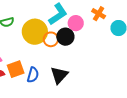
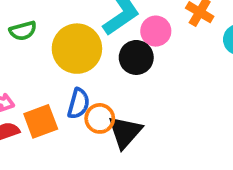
orange circle: (51, 39) -> (100, 118), moved
blue semicircle: (33, 75) -> (79, 104), moved

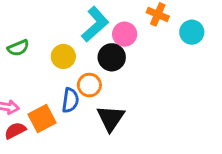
yellow circle: (77, 49) -> (63, 56), size x0.6
orange circle: (100, 118) -> (89, 85), moved

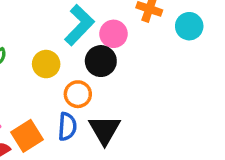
blue semicircle: (70, 100) -> (67, 127), moved

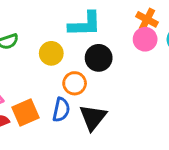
cyan L-shape: (79, 25) -> (85, 24), turned 36
pink circle: (114, 34) -> (145, 39), moved

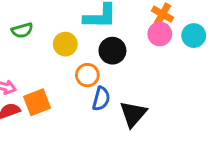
blue semicircle: (61, 110) -> (101, 99), moved
black triangle: (93, 117) -> (133, 114), moved

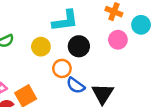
pink circle: (160, 34) -> (118, 40), moved
blue semicircle: (101, 99) -> (76, 85), turned 120

